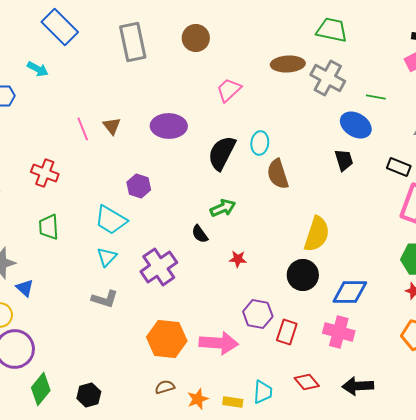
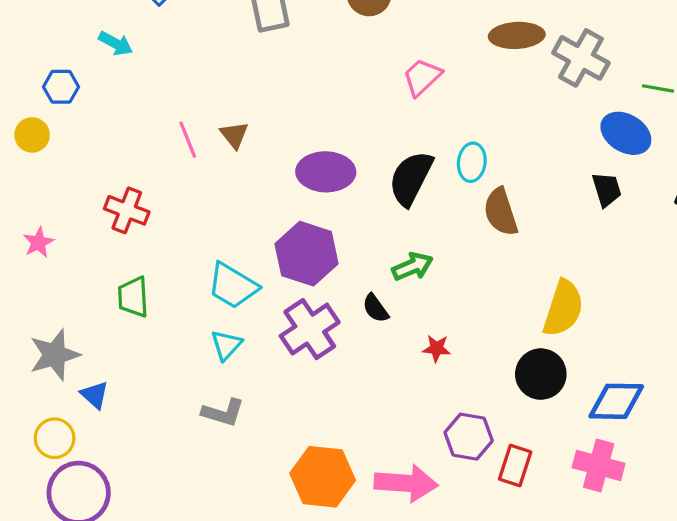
purple ellipse: (169, 126) -> (326, 172), moved
purple hexagon: (139, 186) -> (307, 254), moved, size x1.6
purple cross: (159, 267) -> (310, 329), moved

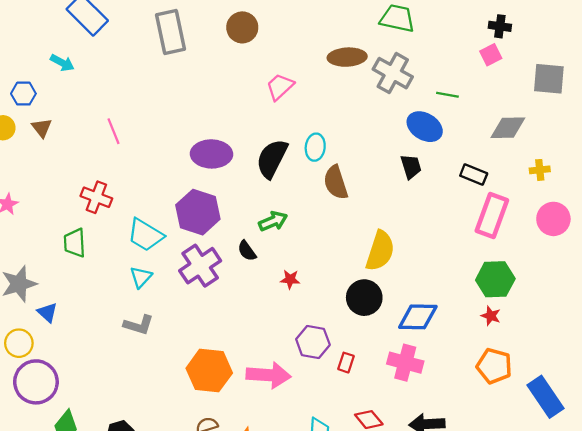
brown triangle: (234, 135) -> (42, 128), moved
red cross: (127, 210) -> (96, 197), moved
red rectangle: (515, 466) -> (346, 363), size x0.7

